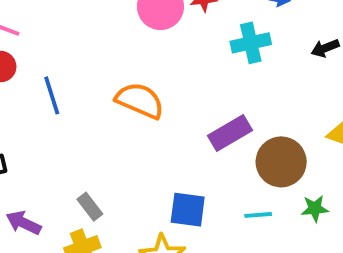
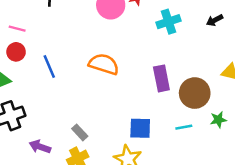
purple rectangle: (230, 133) -> (161, 78), turned -65

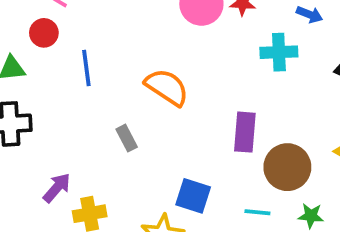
gray rectangle: (80, 132) -> (127, 138), moved
purple arrow: (40, 147) -> (57, 188), moved, turned 95

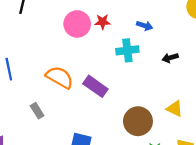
purple rectangle: (245, 132) -> (95, 86), moved, turned -55

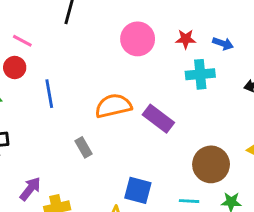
red star: (103, 22) -> (186, 39), moved
orange semicircle: (60, 77) -> (113, 106), turned -44

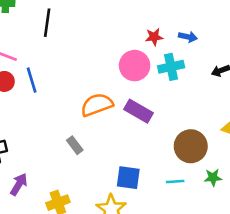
pink circle: (138, 39) -> (135, 66), moved
blue line: (49, 94) -> (32, 80), moved
purple arrow: (30, 189) -> (19, 184), moved

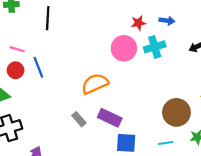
purple rectangle: (139, 111) -> (110, 118), moved

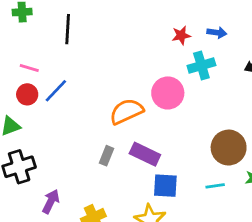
pink circle: (124, 48) -> (168, 93), moved
blue line: (38, 67) -> (56, 91), turned 65
gray rectangle: (79, 119) -> (107, 156), turned 64

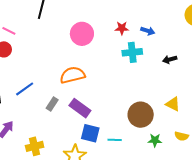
blue line: (56, 91) -> (25, 89), moved
pink circle: (168, 93) -> (82, 34), moved
cyan line: (215, 186) -> (115, 140), moved

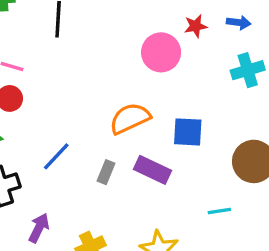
pink circle: (82, 34) -> (161, 52), moved
cyan cross: (132, 52) -> (248, 70), moved
blue square: (90, 133) -> (188, 132), moved

